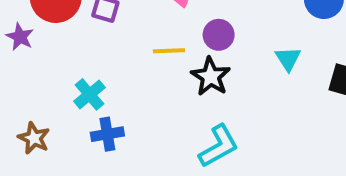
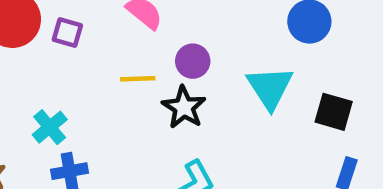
cyan triangle: (288, 59) -> (270, 88), size x1.6

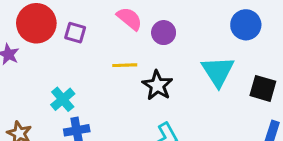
purple circle: (193, 61) -> (164, 33), moved

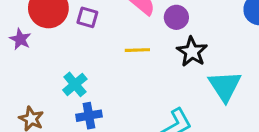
cyan triangle: (218, 71) -> (225, 86), moved
black star: (157, 85) -> (192, 52), moved

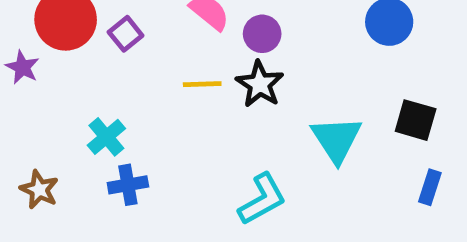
purple square: (87, 17) -> (126, 34), turned 35
black star: (192, 52) -> (260, 84), moved

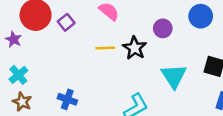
purple circle: (262, 34) -> (163, 28), moved
cyan cross: (106, 137) -> (18, 75), moved
blue cross: (128, 185) -> (67, 99), turned 30

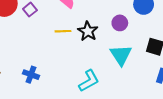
purple circle: (163, 28) -> (120, 23), moved

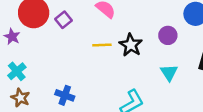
cyan triangle: (121, 55) -> (169, 73), size x0.7

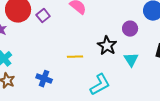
yellow line: (102, 45) -> (75, 57), moved
black star: (131, 45) -> (107, 46), moved

